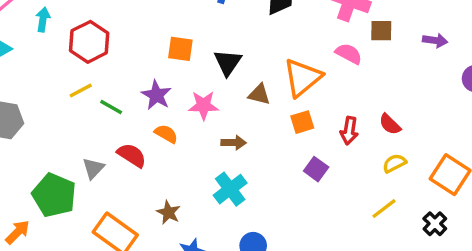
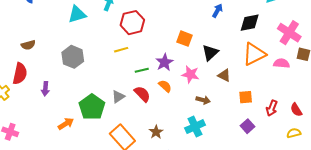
pink semicircle: (349, 54) -> (282, 63), turned -35
orange triangle: (302, 78) -> (254, 54), moved
green line: (111, 107) -> (142, 70), moved, turned -56

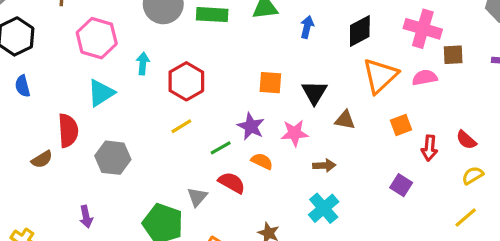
red semicircle: (20, 74) -> (68, 131), moved
orange square: (246, 97) -> (401, 125), moved

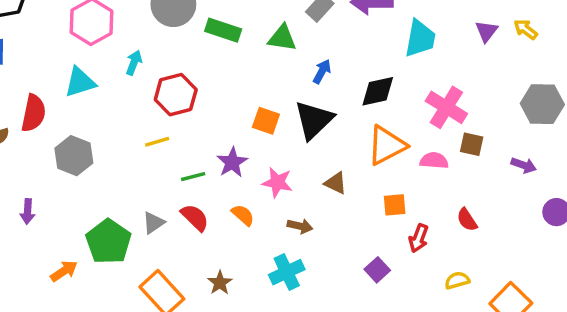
black triangle: (314, 92) -> (314, 120), moved, size x1.4
red semicircle: (466, 140) -> (467, 220), moved
orange semicircle: (262, 161) -> (243, 215), moved

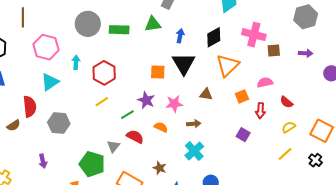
pink semicircle: (434, 161) -> (265, 82), moved
red semicircle: (467, 220) -> (286, 102), moved

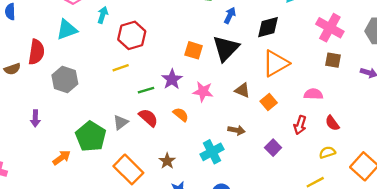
pink cross: (254, 35) -> (330, 28), moved
orange square: (242, 96) -> (269, 102), moved, turned -32
brown arrow: (194, 124) -> (236, 130), moved

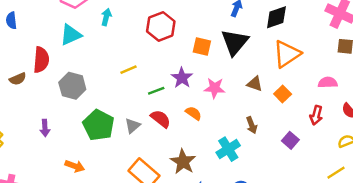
red hexagon: (132, 35) -> (161, 26), moved
brown arrow: (236, 130) -> (252, 125), turned 63
green pentagon: (91, 136) -> (98, 125), moved
orange arrow: (62, 158) -> (75, 166), turned 60
brown star: (167, 161) -> (183, 162), size x1.5

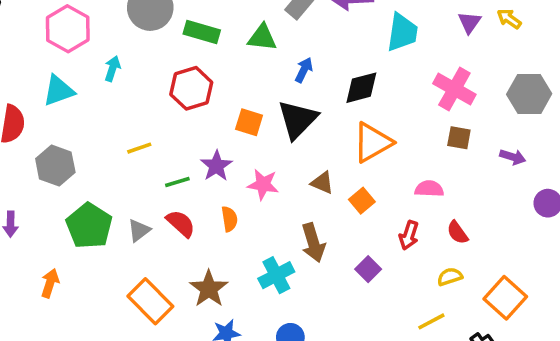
orange semicircle: (193, 113) -> (229, 219), turned 42
brown arrow: (252, 125) -> (313, 243), size x1.5
orange arrow: (75, 166) -> (50, 283), turned -96

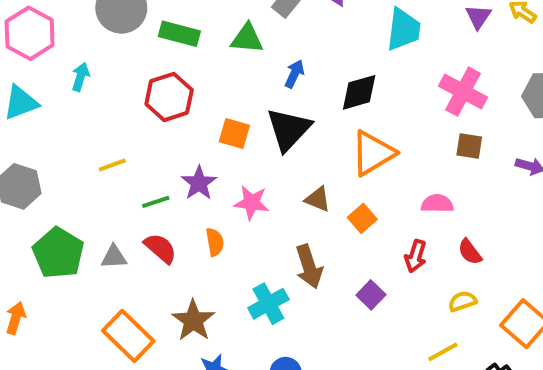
gray triangle: (139, 230) -> (114, 257), turned 35

